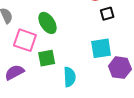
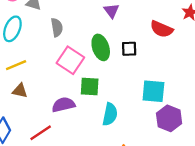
black square: (107, 14) -> (129, 49), moved
purple semicircle: (14, 72) -> (63, 105), moved

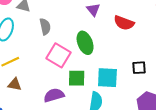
red semicircle: (162, 29) -> (124, 23), moved
black square: (129, 49) -> (139, 68), moved
cyan square: (153, 91) -> (107, 78), moved

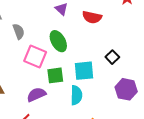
black square: (139, 68) -> (112, 57), turned -32

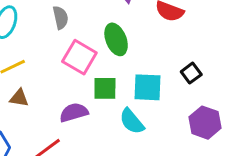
cyan semicircle: (76, 95) -> (132, 121), turned 132

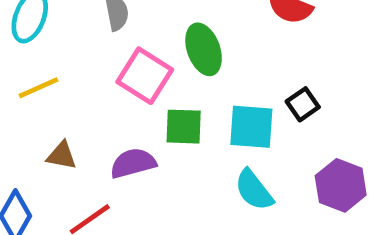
black square: (191, 73) -> (303, 104), moved
brown triangle: (19, 98) -> (62, 155), moved
cyan semicircle: (132, 121) -> (254, 190), moved

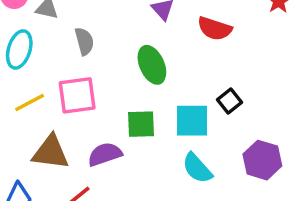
pink square: (145, 76) -> (77, 95), moved, turned -36
brown triangle: (62, 155) -> (51, 152), size x1.6

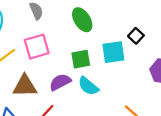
cyan semicircle: (197, 168) -> (88, 86), moved

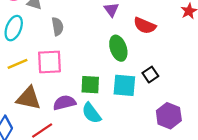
green ellipse: (82, 20) -> (118, 48), moved

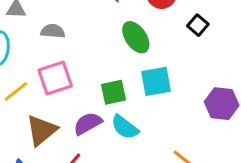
gray semicircle: (57, 26) -> (53, 31), turned -60
black square: (150, 75) -> (198, 25), moved
brown triangle: (29, 98) -> (42, 130), turned -36

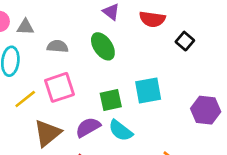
green ellipse: (136, 37) -> (103, 46), moved

